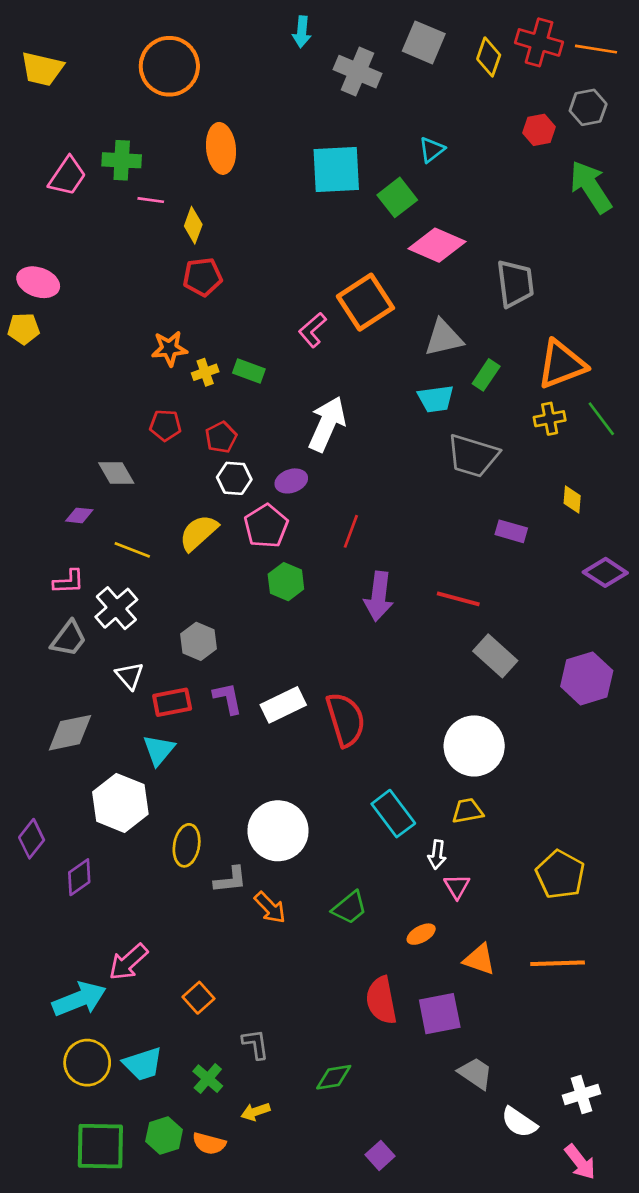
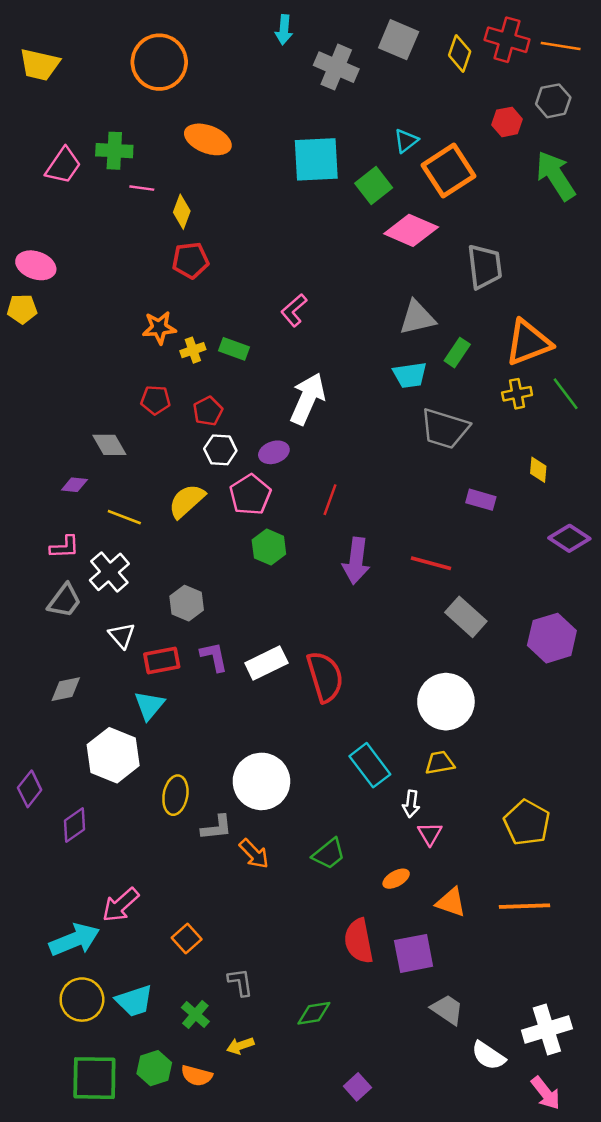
orange ellipse: (221, 148) -> (208, 139), turned -63
orange square: (365, 302) -> (448, 171), moved
gray diamond: (70, 733) -> (66, 689), size x0.7
white cross: (581, 1094) -> (547, 1029), size x1.4

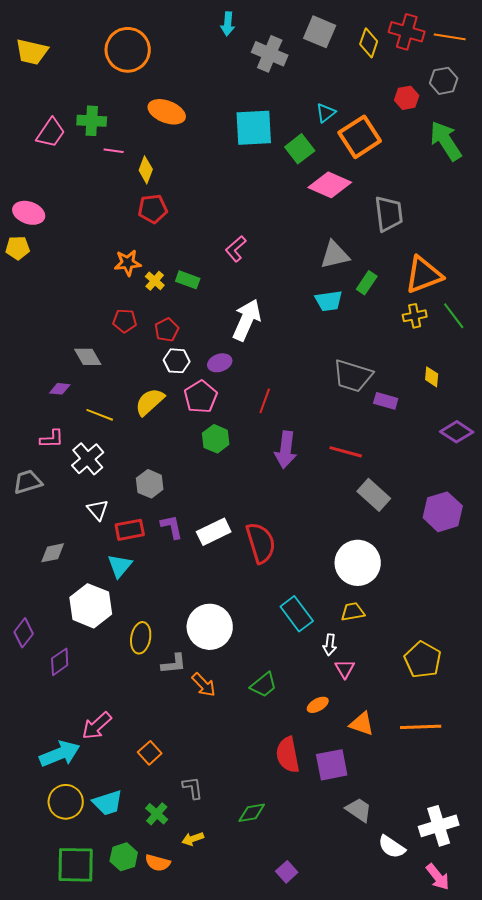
yellow cross: (193, 350) -> (155, 281), turned -30
gray trapezoid: (445, 429) -> (353, 376), moved
gray trapezoid: (64, 601) -> (28, 482), moved, turned -144

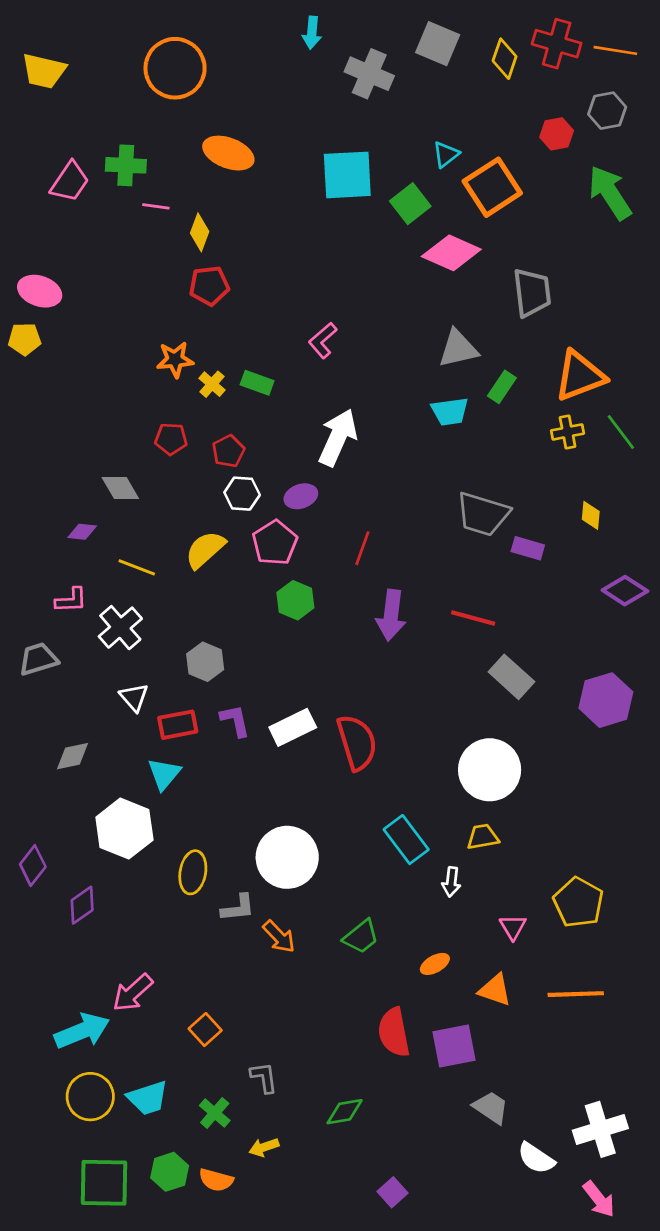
pink triangle: (345, 669) -> (513, 927), moved

